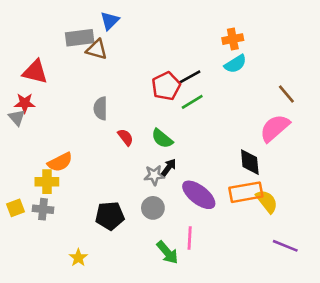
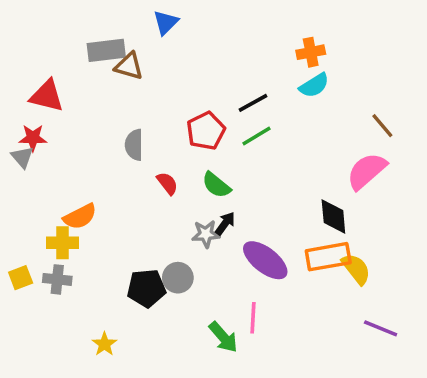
blue triangle: (110, 21) -> (166, 22), moved
red pentagon: (166, 86) -> (206, 131), moved
gray circle: (153, 208) -> (178, 278), moved

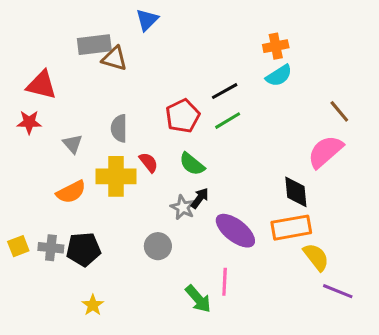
gray triangle: (22, 157) -> (73, 144), moved
gray star: (206, 234) -> (183, 207), turned 30
yellow cross: (63, 243) -> (116, 176), moved, size x1.4
yellow semicircle: (356, 269) -> (316, 257), moved
black pentagon: (146, 288) -> (83, 249), moved

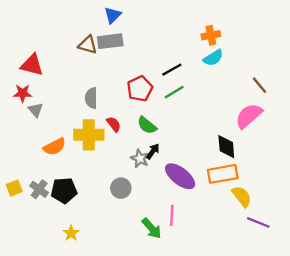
gray rectangle: (94, 45) -> (110, 41), moved
gray triangle: (73, 144) -> (36, 110), moved
gray cross: (51, 248) -> (39, 189), turned 30

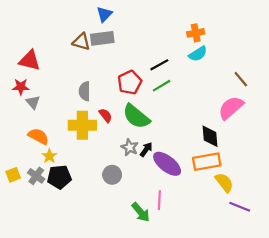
green semicircle: (147, 125) -> (136, 117), size x1.5
orange semicircle: (55, 147) -> (38, 136), moved, turned -125
black arrow: (153, 151) -> (146, 150), moved
yellow star: (71, 233) -> (49, 156), moved

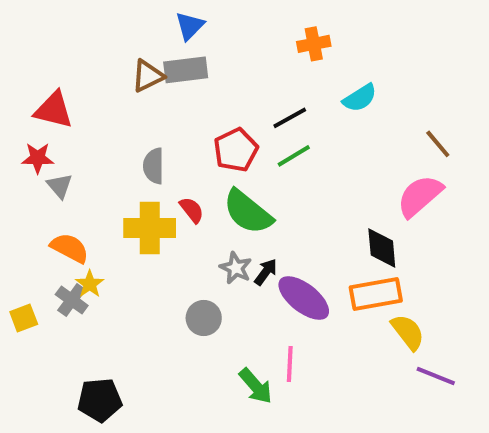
orange cross: (196, 33) -> (314, 44), moved
brown triangle: (81, 42) -> (148, 76), turned -42
gray cross: (36, 176) -> (72, 300), moved
black pentagon: (59, 177) -> (100, 400), moved

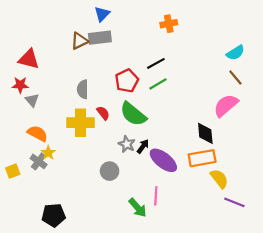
cyan semicircle: (360, 98) -> (235, 53), moved

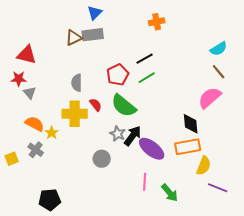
black arrow: (143, 146) -> (133, 136), size x1.5
yellow star: (48, 153) -> (52, 133), moved
yellow semicircle: (219, 179) -> (204, 166), turned 60
green arrow: (138, 208) -> (170, 193), moved

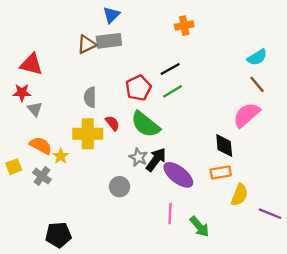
orange rectangle: (188, 147) -> (221, 173), size x0.7
yellow square: (12, 159) -> (14, 167), moved
purple line: (218, 188) -> (270, 214), moved

